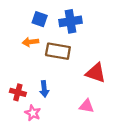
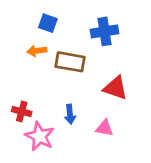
blue cross: (71, 21) -> (104, 31), moved
blue arrow: (44, 89) -> (70, 114), moved
pink star: (33, 113) -> (40, 136), size x1.5

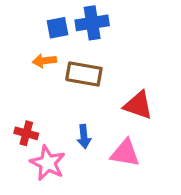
blue square: (48, 23) -> (58, 28), turned -30
blue cross: (104, 31) -> (92, 23), moved
pink triangle: (104, 128) -> (125, 153), size x1.4

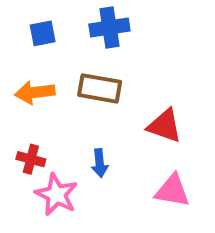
blue square: (58, 28) -> (43, 33), moved
orange arrow: (44, 61) -> (35, 92), moved, size x1.4
pink triangle: (125, 153) -> (172, 191), moved

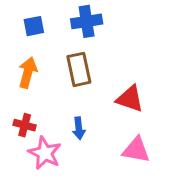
brown rectangle: (100, 88) -> (79, 69), turned 68
orange arrow: (35, 92) -> (28, 72), turned 112

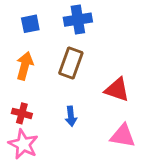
brown rectangle: (79, 69) -> (71, 63), turned 32
pink star: (45, 153) -> (23, 144), moved

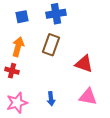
red cross: (22, 113) -> (12, 71), moved
blue arrow: (71, 116) -> (51, 99), moved
pink star: (23, 144) -> (17, 103), turned 30

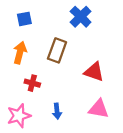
blue cross: (56, 14) -> (81, 17), moved, turned -36
red cross: (12, 71) -> (32, 83), moved

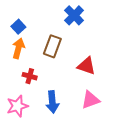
blue square: (24, 19) -> (18, 27), moved, turned -32
pink triangle: (99, 109) -> (90, 100), turned -30
blue arrow: (57, 111) -> (52, 102), size x1.5

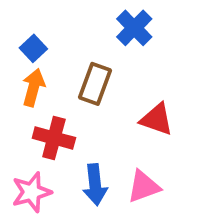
red cross: (30, 76) -> (54, 138), size x1.5
pink triangle: (90, 100) -> (144, 187), moved

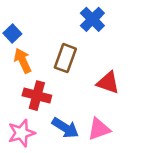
blue square: (33, 48) -> (12, 34), moved
orange arrow: (33, 88) -> (23, 61), turned -40
blue arrow: (95, 185) -> (65, 128), turned -52

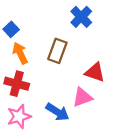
red cross: (37, 96) -> (17, 84), moved
pink triangle: (99, 129) -> (82, 97), moved

